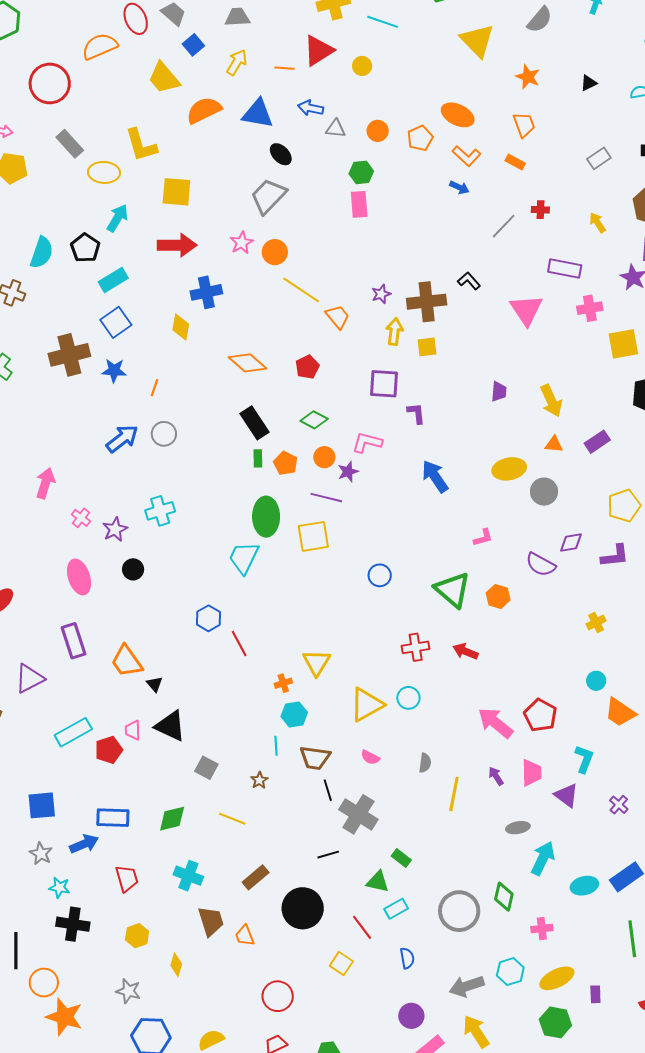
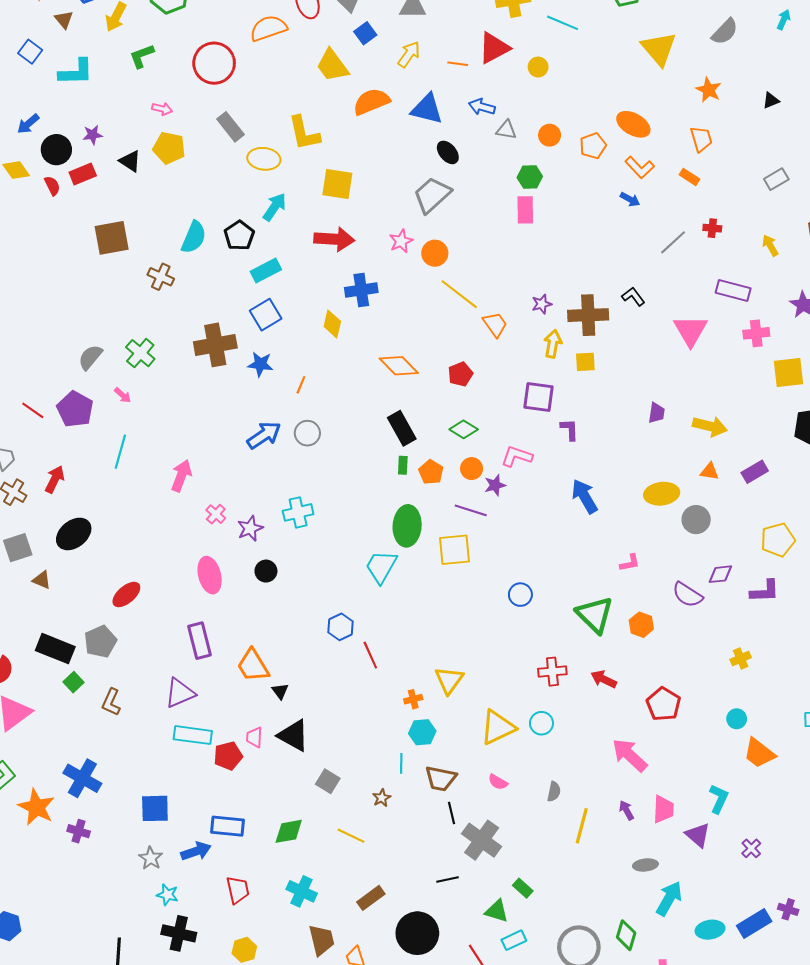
yellow arrow: (551, 401) -> (710, 426), turned -56
purple triangle: (29, 678) -> (180, 693), moved
red pentagon: (540, 715) -> (663, 704), moved
cyan rectangle: (73, 732) -> (193, 735), turned 33

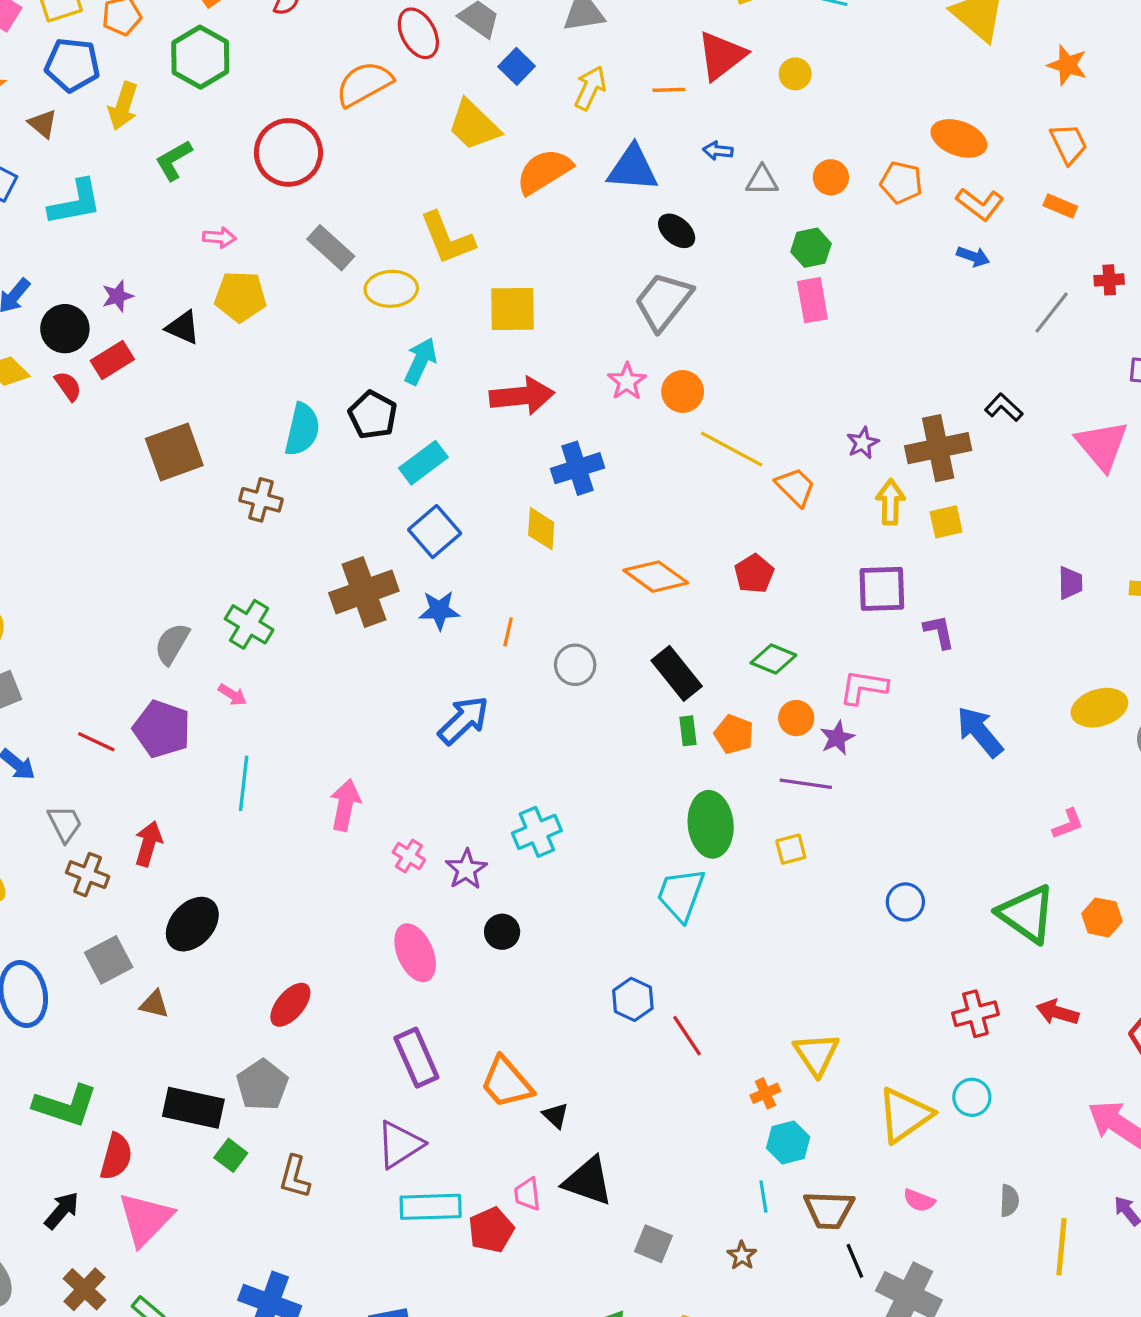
blue arrow: (482, 107) -> (718, 151), size x0.7
orange pentagon: (593, 146) -> (901, 182), turned -30
gray circle: (307, 433) -> (575, 665), moved
yellow square: (455, 550) -> (791, 849), size x0.6

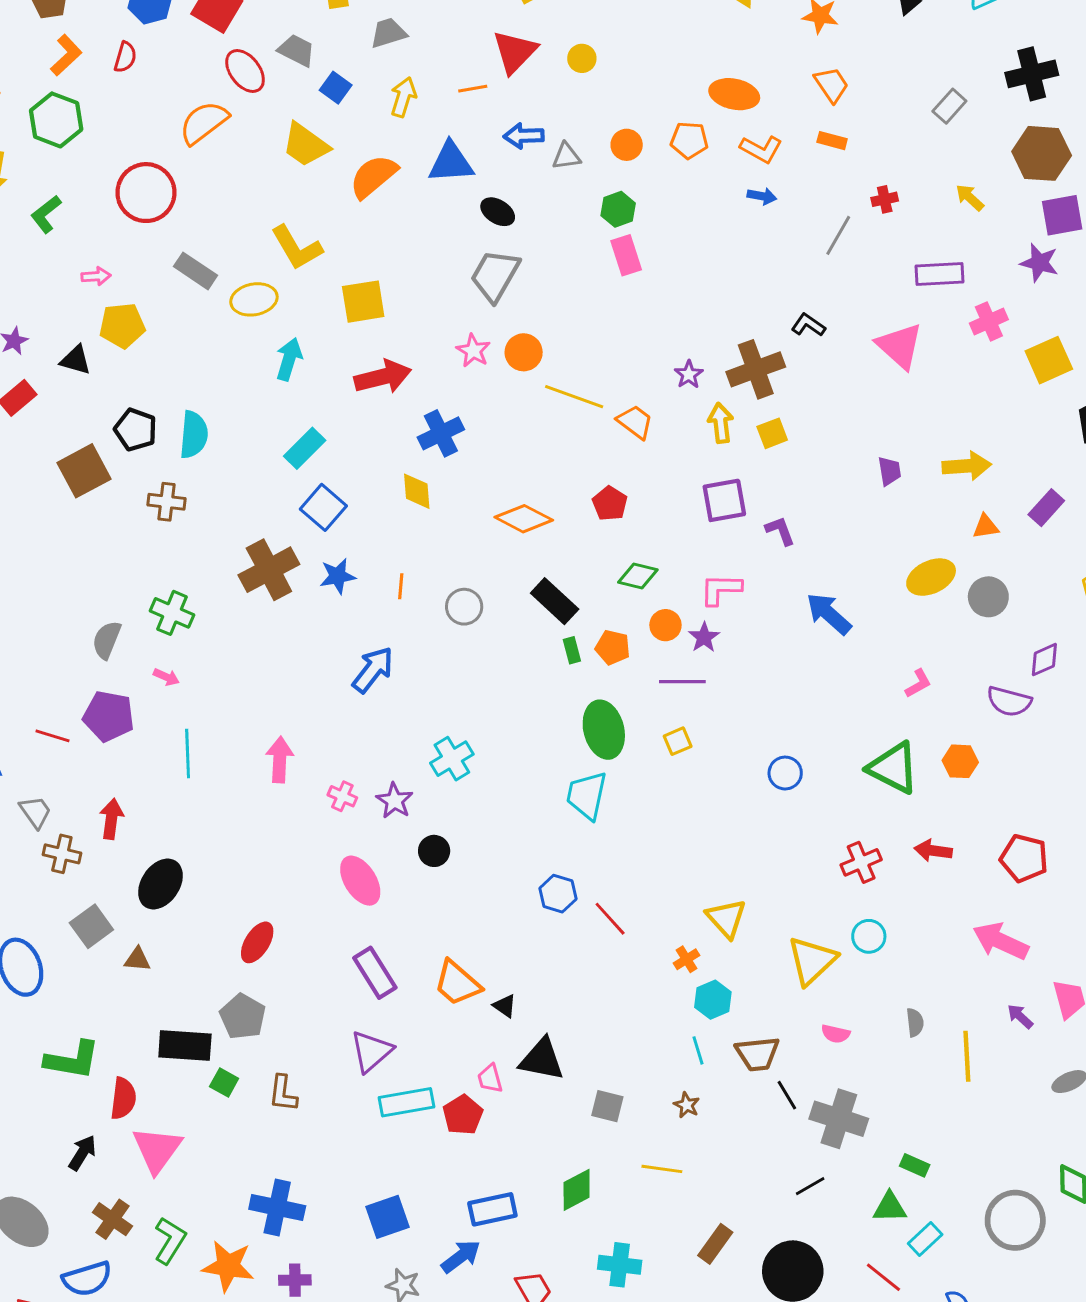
blue arrow: (718, 151) -> (524, 136), size x1.5
black pentagon: (373, 415) -> (136, 430), moved

